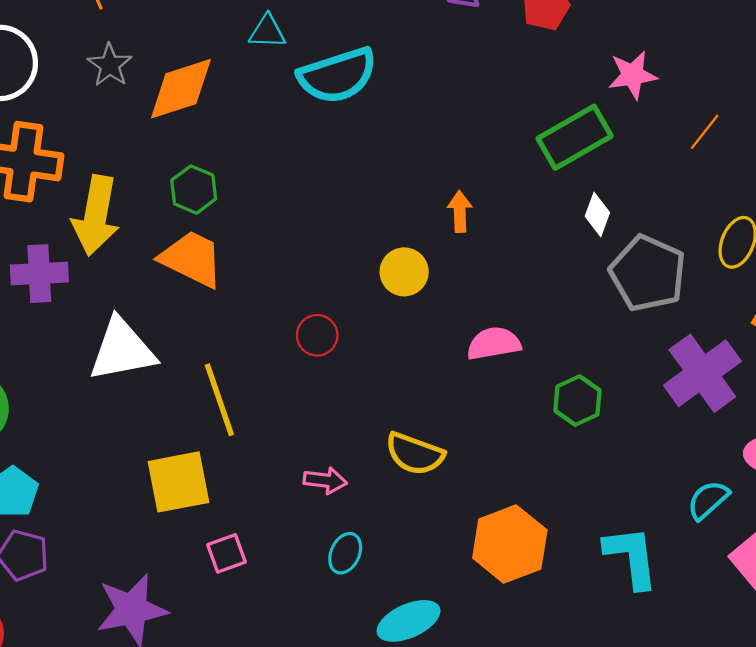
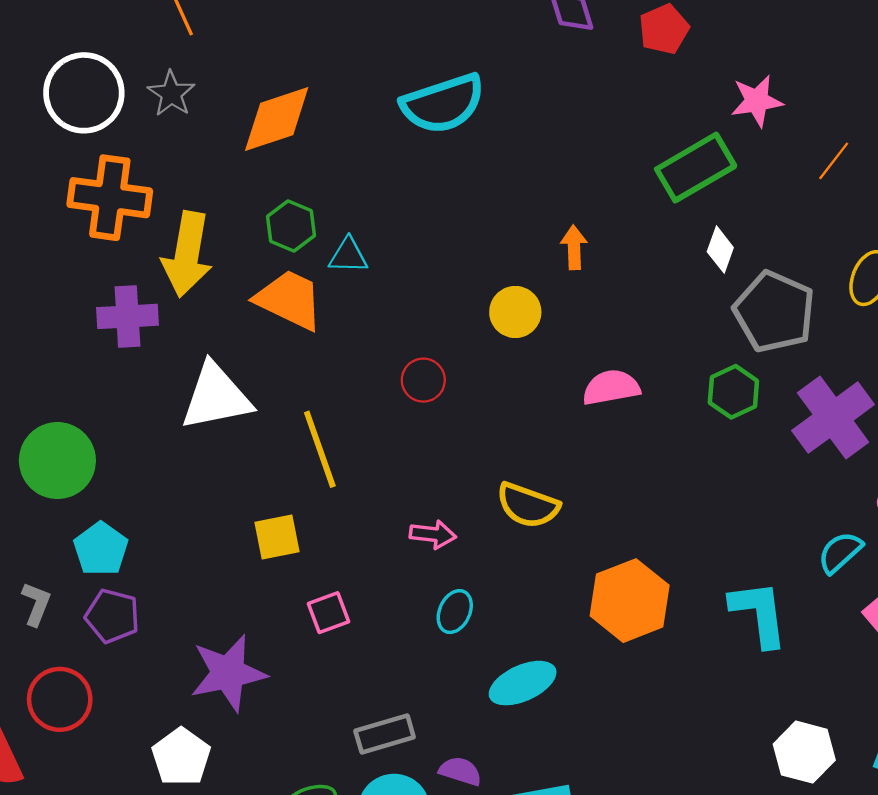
cyan triangle: (267, 32) -> (348, 256), moved
gray star: (110, 65) -> (171, 94), moved
green hexagon: (577, 401) -> (733, 392), moved
yellow square: (179, 482) -> (277, 537), size x0.7

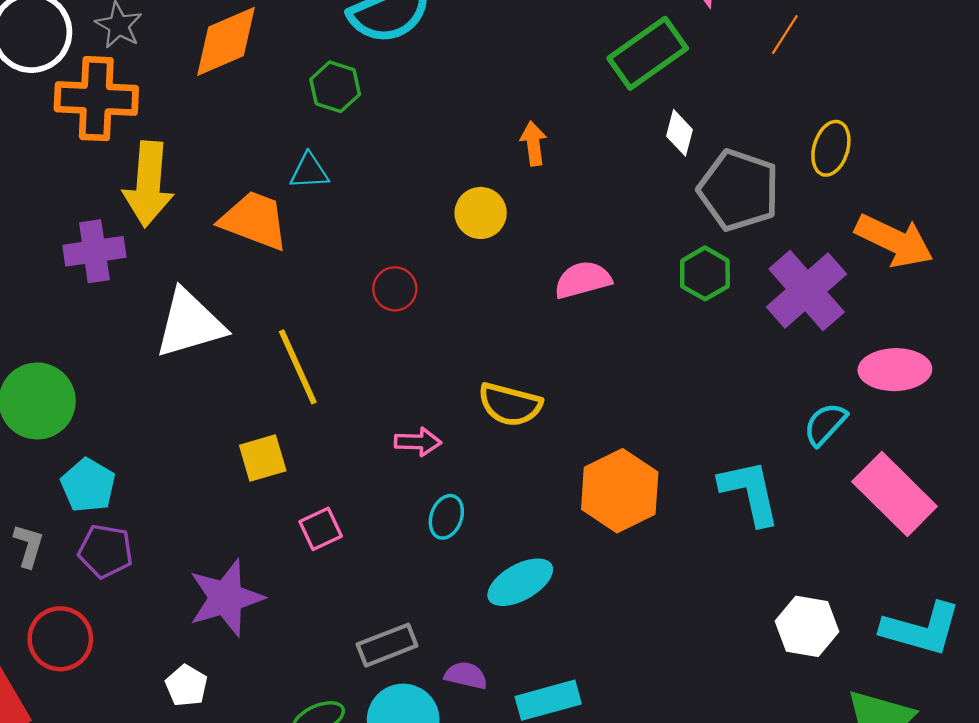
orange cross: (110, 198) -> (96, 99), moved
green hexagon: (291, 226) -> (335, 87), moved
white pentagon: (181, 757) -> (186, 686), size x0.7

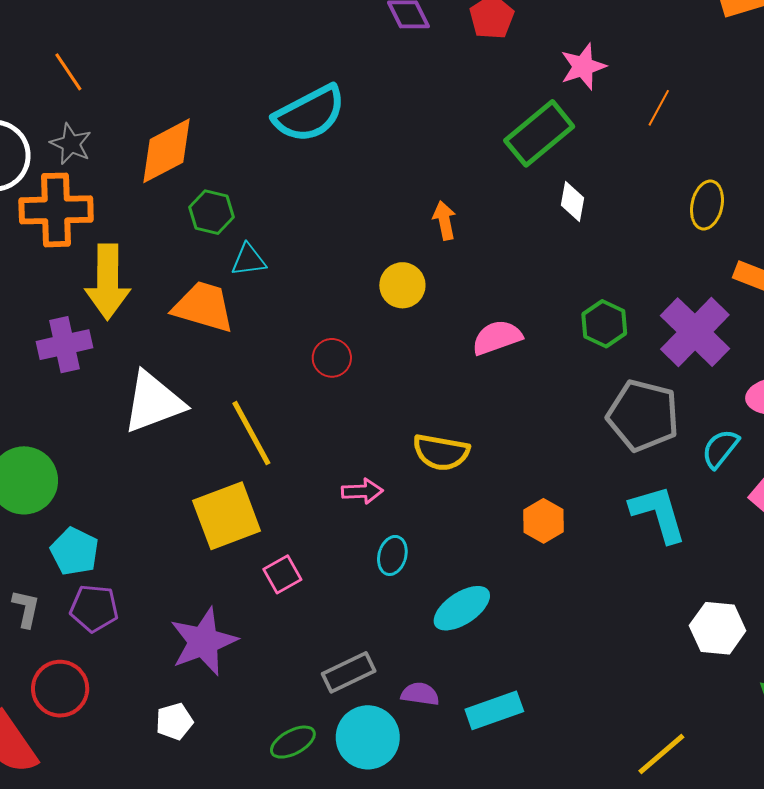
green hexagon: (335, 87) -> (211, 212), moved
gray pentagon: (739, 190) -> (643, 415), moved
yellow square: (263, 458) -> (227, 516), size x1.6
orange hexagon: (620, 491) -> (544, 521), size x0.6
white pentagon: (186, 686) -> (174, 721), turned 30

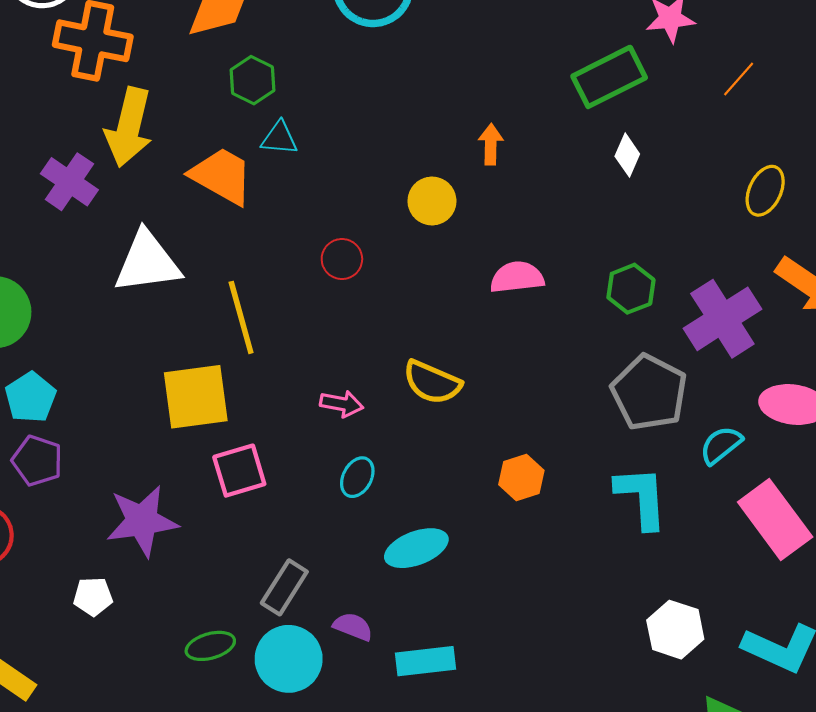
purple cross: (64, 345) -> (69, 182), turned 34
pink square: (282, 574) -> (239, 471), size x1.4
gray rectangle: (349, 672) -> (284, 587), turned -45

